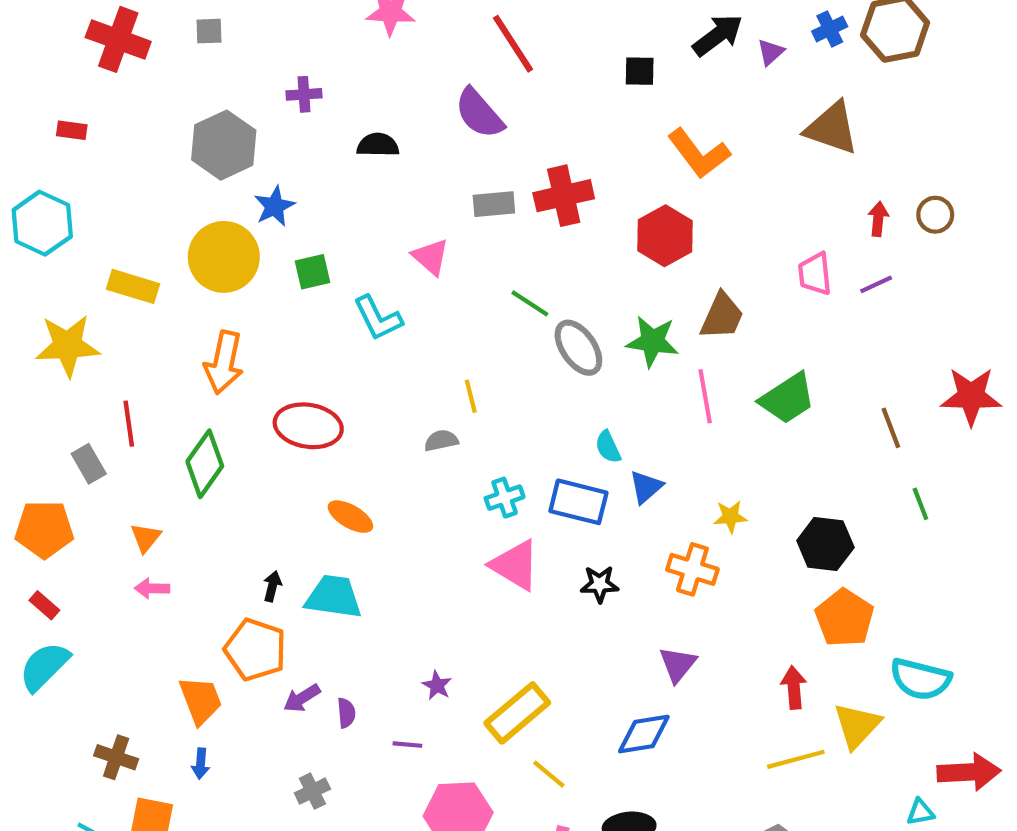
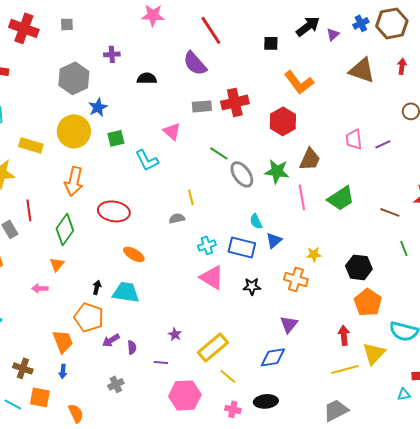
red arrow: (878, 219) -> (402, 66), moved
brown line: (891, 428) -> (390, 212), turned -48
orange triangle: (146, 538) -> (57, 264), moved

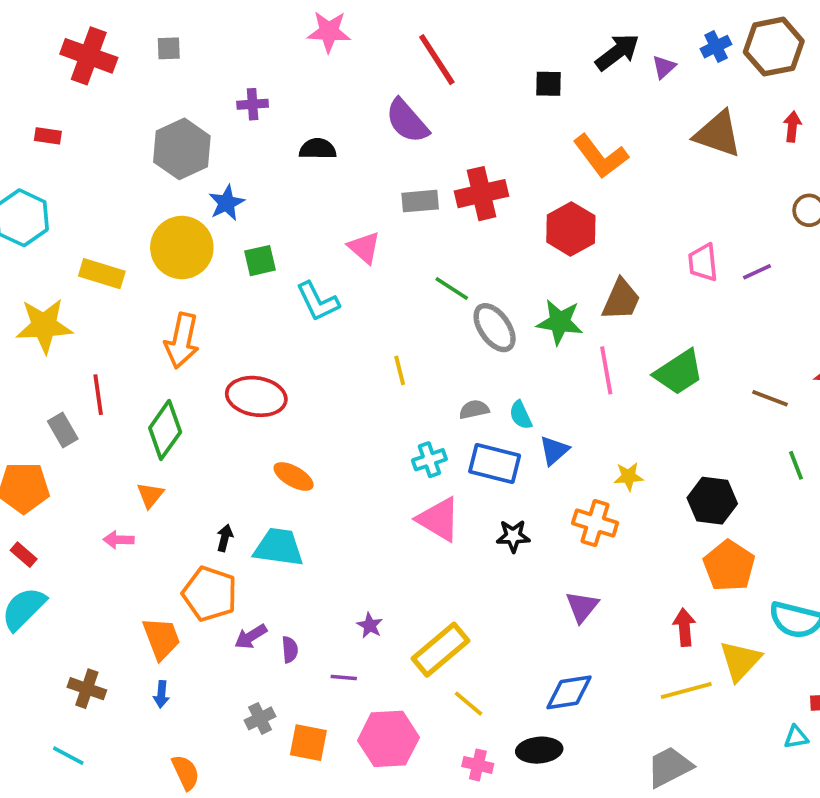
gray semicircle: (177, 218) -> (474, 409), moved
blue diamond: (273, 357) -> (569, 692), moved
orange square: (40, 397) -> (308, 743), moved

